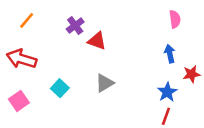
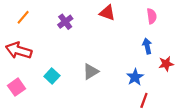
red triangle: (97, 41) -> (107, 13), moved
blue star: (167, 92) -> (135, 77), moved

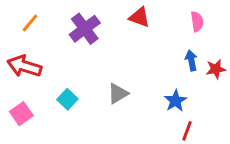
purple cross: (65, 22) -> (85, 29), size x1.5
red star: (166, 64) -> (216, 69), moved

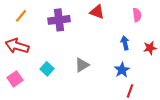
purple cross: (85, 29) -> (59, 20), turned 30
blue arrow: (191, 60) -> (125, 43), moved

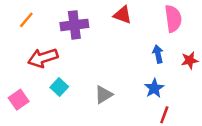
pink semicircle: (137, 15) -> (173, 19), size x1.5
red arrow: (17, 46) -> (43, 58), moved, turned -35
gray triangle: (82, 65) -> (104, 95), moved

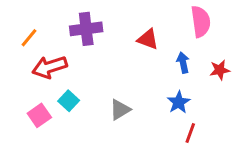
red triangle: (123, 15) -> (148, 39), moved
orange line: (26, 20) -> (29, 38), moved
pink square: (19, 100) -> (39, 115), moved

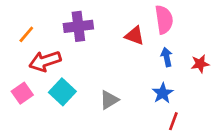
pink semicircle: (201, 22) -> (164, 20), moved
cyan square: (69, 101) -> (62, 92), size x1.4
pink square: (39, 115) -> (22, 93), moved

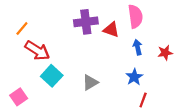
purple cross: (78, 26) -> (86, 22), moved
red arrow: (45, 61) -> (37, 51), turned -130
pink square: (22, 93) -> (19, 97), moved

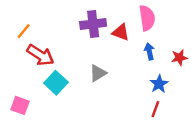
blue star: (134, 77) -> (159, 84), moved
gray triangle: (90, 82) -> (98, 73), moved
pink square: (19, 97) -> (20, 105), turned -35

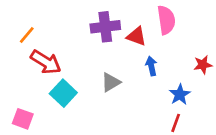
blue arrow: (149, 52) -> (151, 66), moved

